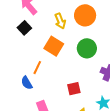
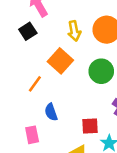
blue semicircle: (27, 83) -> (51, 112), moved
red square: (74, 89) -> (90, 126), moved

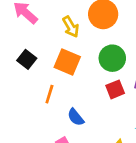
black square: (28, 31) -> (27, 59), moved
red square: (90, 126) -> (115, 89), moved

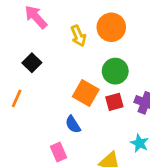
orange square: (67, 62) -> (86, 93), moved
orange line: (49, 94) -> (17, 98), moved

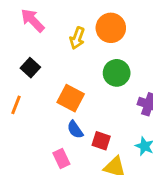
yellow arrow: (78, 36) -> (77, 38), turned 45
orange square: (86, 93) -> (71, 98), moved
red square: (114, 102) -> (101, 141), moved, turned 36

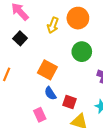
black square: (30, 68) -> (20, 38), moved

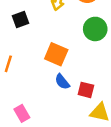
black square: (20, 38) -> (21, 20), turned 32
pink rectangle: (40, 115) -> (22, 113), moved

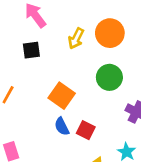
red square: (86, 90) -> (86, 130), moved

